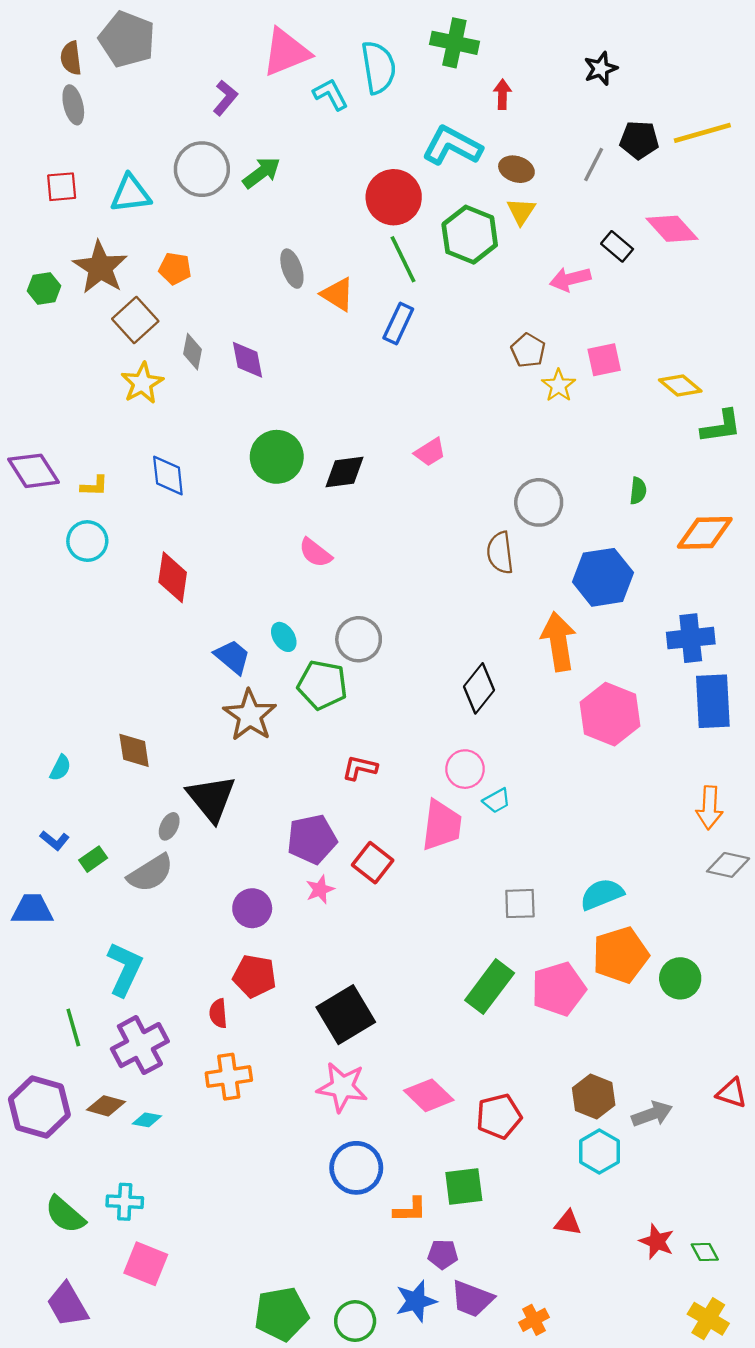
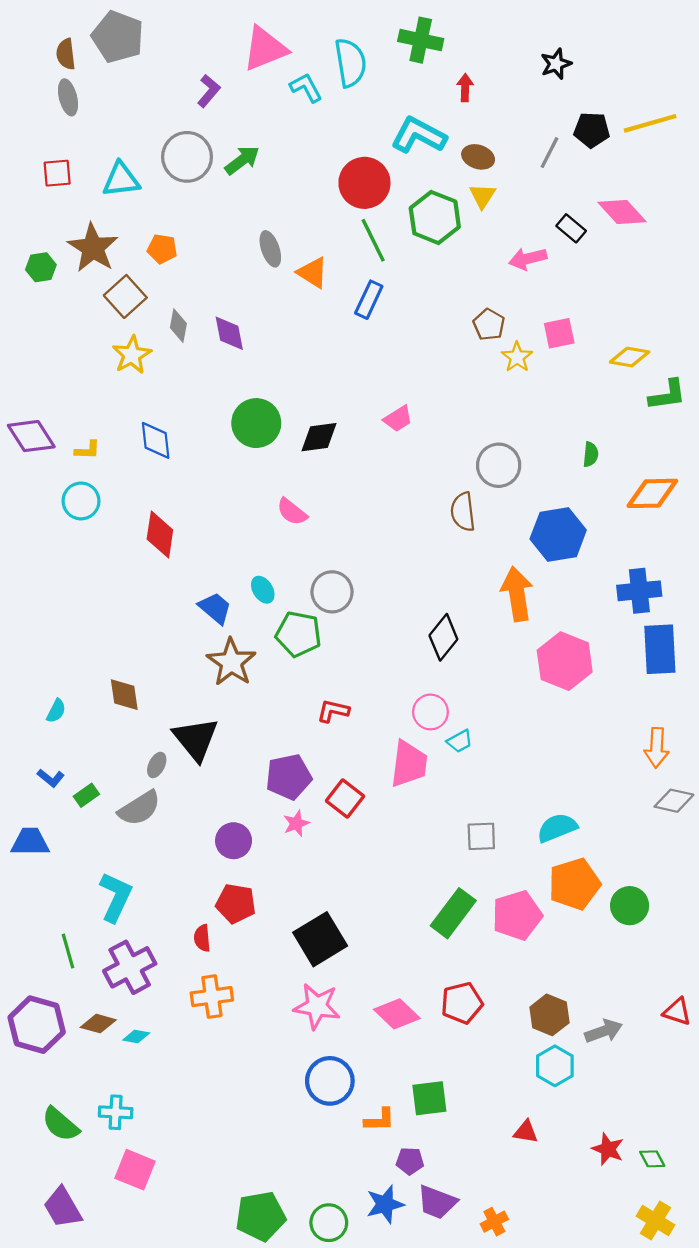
yellow diamond: (680, 385) -> (630, 357), turned -30
red pentagon: (499, 1116) -> (462, 1003), moved

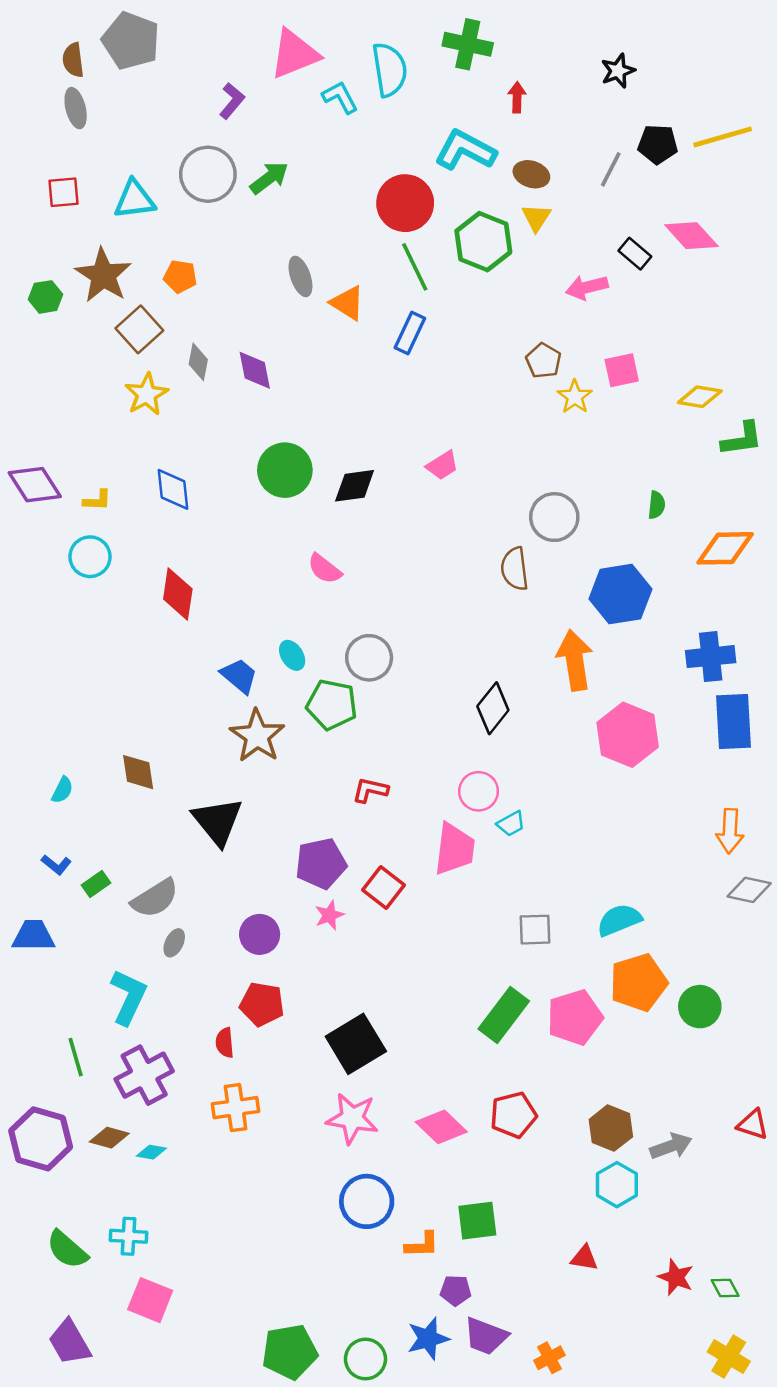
gray ellipse: (157, 765) -> (174, 943), moved

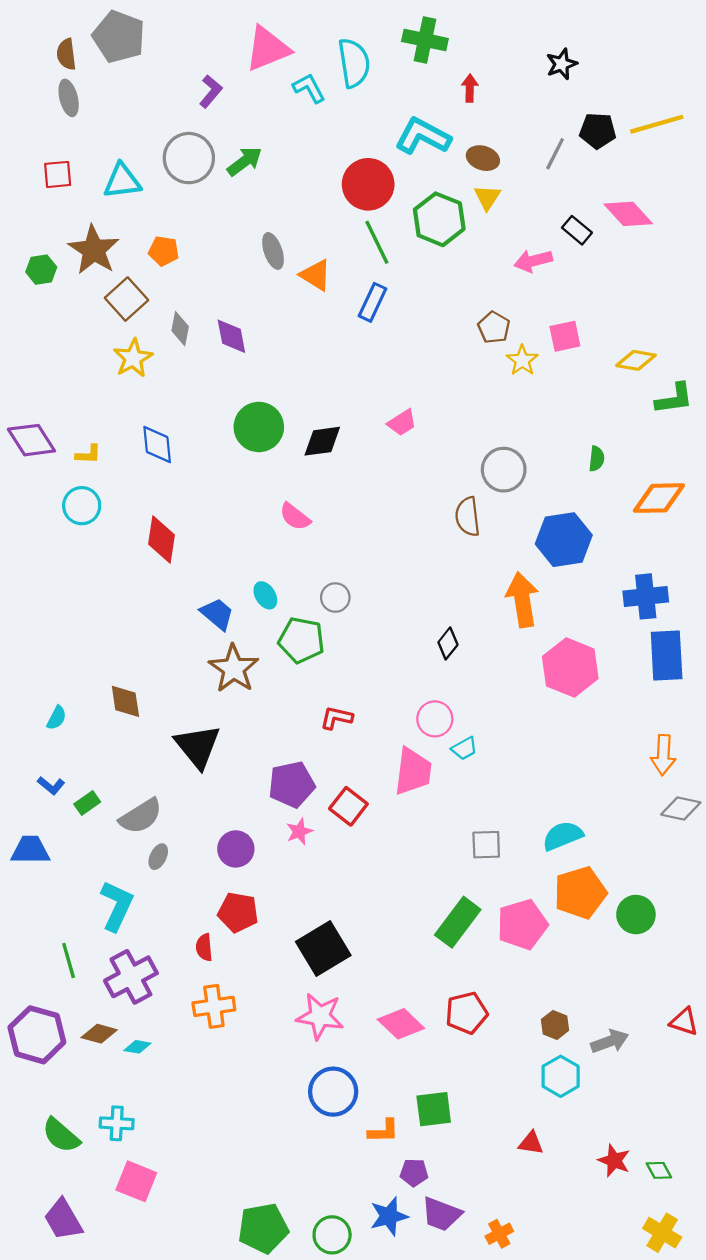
gray circle: (369, 658) -> (335, 598), size x0.7
black diamond: (493, 708) -> (448, 643), size x0.7
brown hexagon: (611, 1128) -> (555, 1025), size x0.7

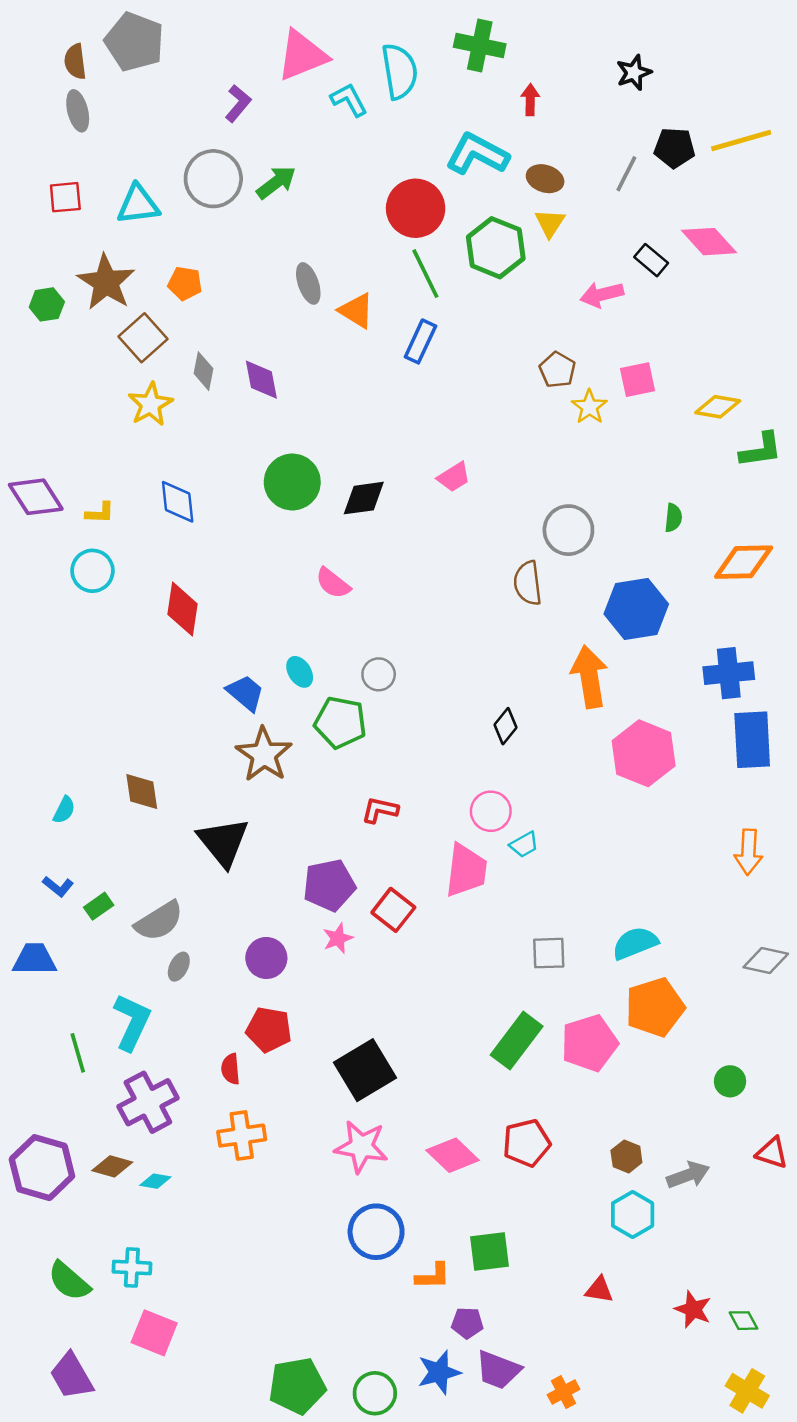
gray diamond: (681, 809) -> (766, 960), moved
green circle: (636, 915) -> (730, 1081), moved, size x0.7
green line: (69, 960) -> (78, 1053), moved

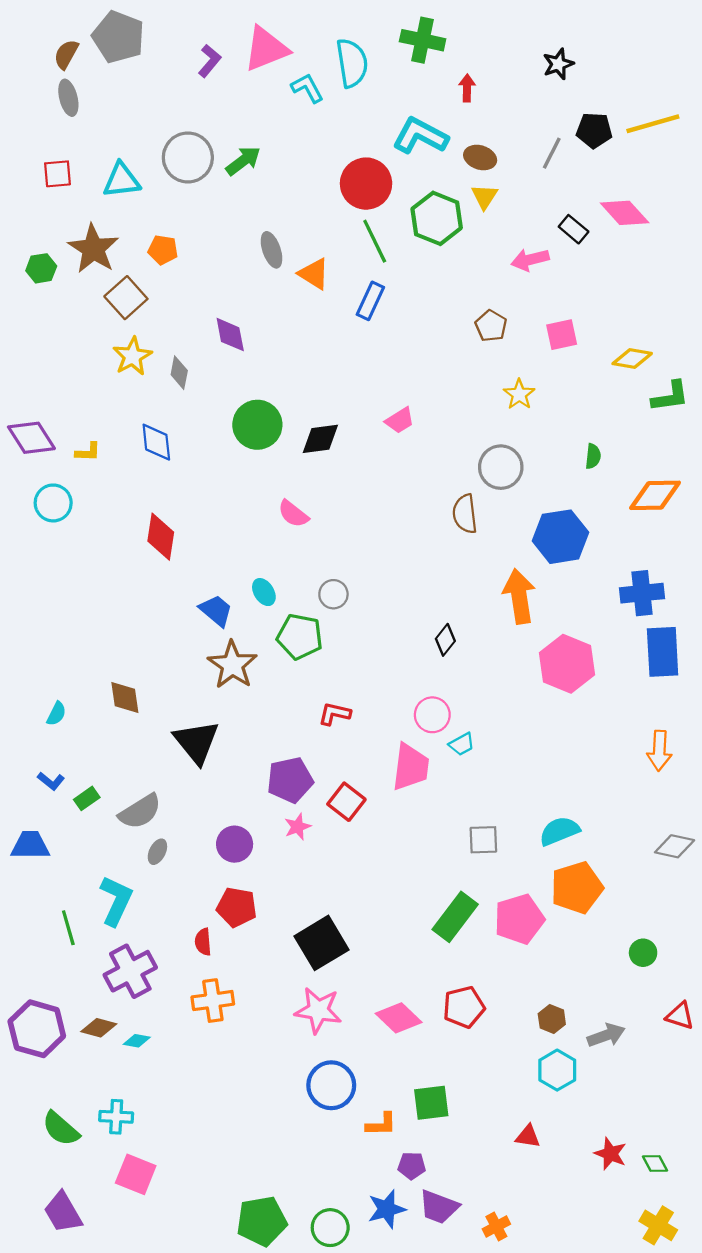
brown semicircle: (75, 62) -> (66, 54), turned 36
purple L-shape: (238, 103) -> (210, 61), moved
gray diamond: (203, 371) -> (179, 373), moved
yellow star: (589, 407) -> (519, 394), moved
cyan circle: (92, 571) -> (53, 503), moved

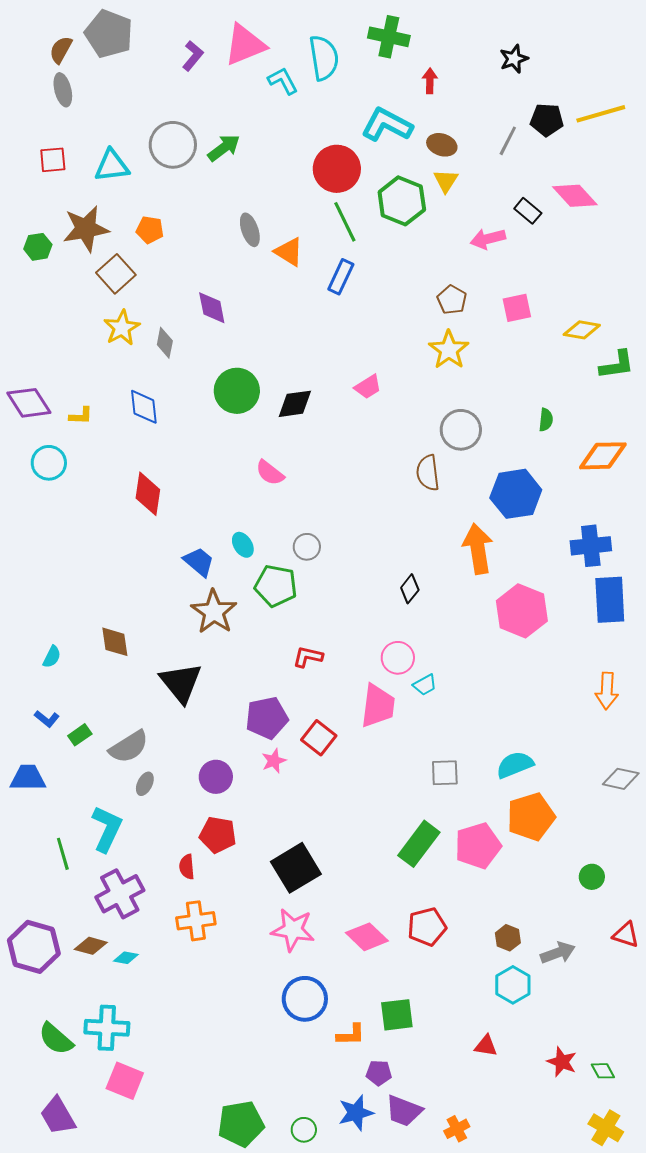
brown star: (93, 249) -> (86, 229), turned 30
yellow star: (519, 394) -> (449, 350), moved, size x1.4
cyan cross: (116, 1117) -> (107, 1028), size x1.4
green circle: (330, 1228) -> (304, 1130), size x0.7

